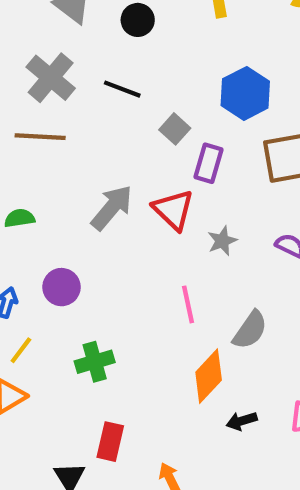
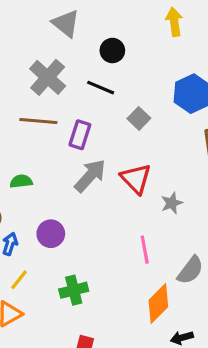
black circle: (138, 20) -> (112, 51), moved
purple rectangle: (209, 163) -> (80, 135), moved

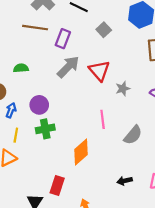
yellow line: (19, 280) -> (16, 135), turned -32
green cross: (74, 290) -> (45, 129), moved
orange diamond: (158, 304) -> (81, 152), moved

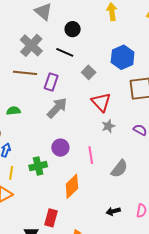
red triangle: (99, 71) -> (101, 102), moved
purple circle: (39, 105) -> (60, 148), moved

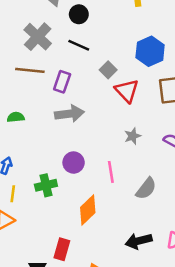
black circle: (73, 29) -> (79, 14), moved
red triangle: (101, 102) -> (127, 91), moved
gray arrow: (57, 108) -> (69, 114), turned 40
black arrow: (113, 211) -> (139, 241), size x1.5

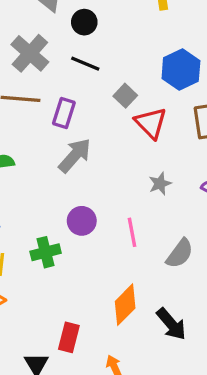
gray arrow: (69, 114) -> (75, 156), turned -40
orange diamond: (88, 210) -> (125, 305), moved
black arrow: (139, 241) -> (171, 324), turned -115

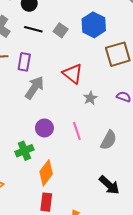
gray square: (125, 96) -> (61, 30), moved
red triangle: (151, 123) -> (73, 74), moved
orange diamond: (125, 305) -> (46, 173), moved

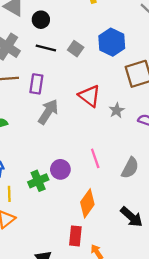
gray star: (90, 98) -> (117, 110), moved
purple circle: (44, 128) -> (60, 169), moved
orange diamond: (46, 173) -> (87, 203), moved
red rectangle: (46, 202) -> (75, 236), moved

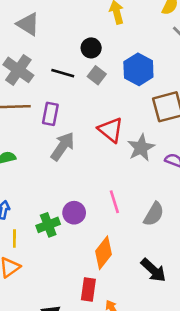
black circle: (41, 20) -> (91, 48), moved
gray star: (117, 110) -> (141, 148), size x1.5

